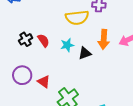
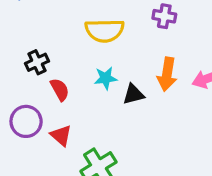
yellow semicircle: (77, 18) -> (105, 31), moved
red semicircle: (43, 40) -> (60, 90), moved

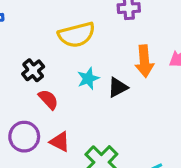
black cross: (37, 62) -> (33, 70), moved

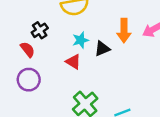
red semicircle: (48, 99) -> (28, 50), moved
red triangle: (60, 142) -> (73, 62), moved

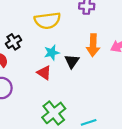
black triangle: (102, 49) -> (72, 61), turned -35

